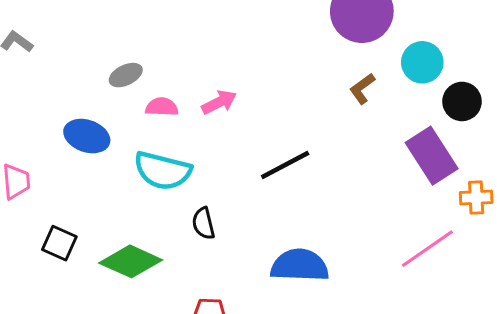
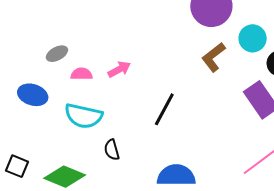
brown L-shape: (362, 89) -> (213, 57), size x1.4
black line: (285, 165) -> (164, 109), turned -32

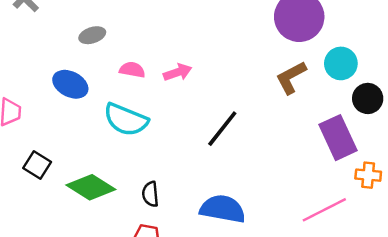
gray ellipse: (57, 54) -> (92, 35), moved
black semicircle: (112, 150) -> (150, 194), moved

